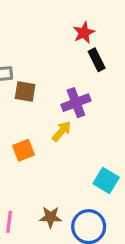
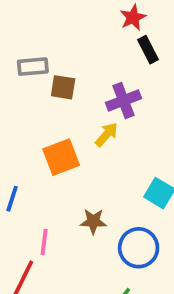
orange square: (23, 150) -> (61, 157), size x1.4
brown star: (50, 217) -> (93, 221), moved

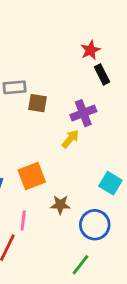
orange square: (61, 157) -> (32, 176), moved

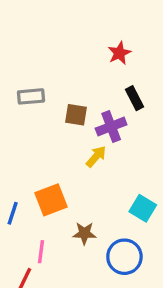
black rectangle: (102, 74) -> (134, 98), moved
brown square: (37, 103) -> (76, 115), moved

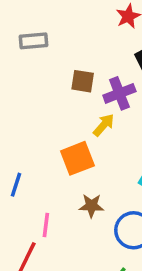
gray rectangle: (31, 96) -> (34, 41), moved
orange square: (51, 200) -> (77, 158), moved

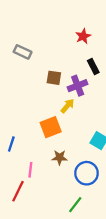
gray rectangle: (34, 41) -> (23, 52), turned 30

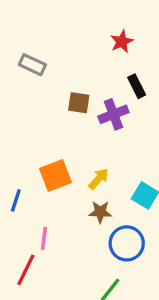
yellow arrow: (67, 106) -> (99, 179), moved
orange square: (51, 127) -> (56, 176), moved
brown star: (60, 157) -> (100, 212), moved

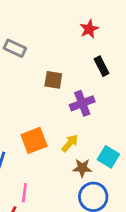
purple cross: (113, 114) -> (82, 103), moved
brown star: (100, 212) -> (82, 168), moved

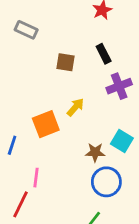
black rectangle: (101, 66) -> (104, 54), moved
purple cross: (82, 103) -> (119, 86), moved
yellow arrow: (70, 143) -> (75, 107), moved

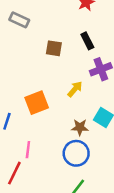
yellow arrow: (75, 107) -> (75, 89), moved
blue circle: (106, 182) -> (76, 153), moved

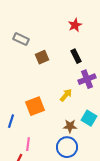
brown square: (54, 48) -> (42, 57), moved, turned -32

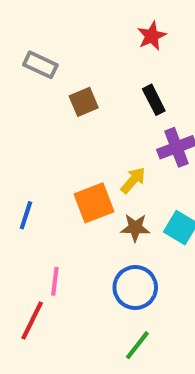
orange square: (35, 106) -> (94, 203), moved
blue line: (11, 121) -> (26, 215), moved
brown star: (70, 126) -> (135, 228), moved

